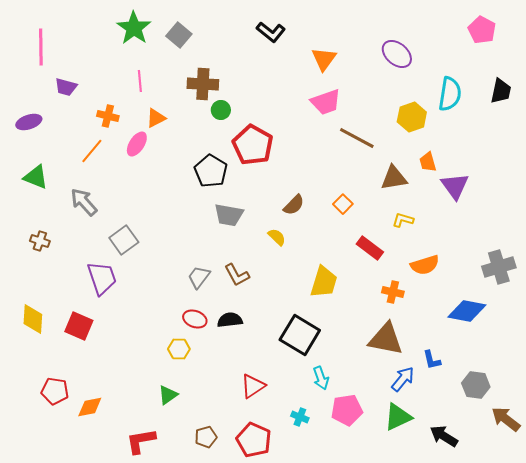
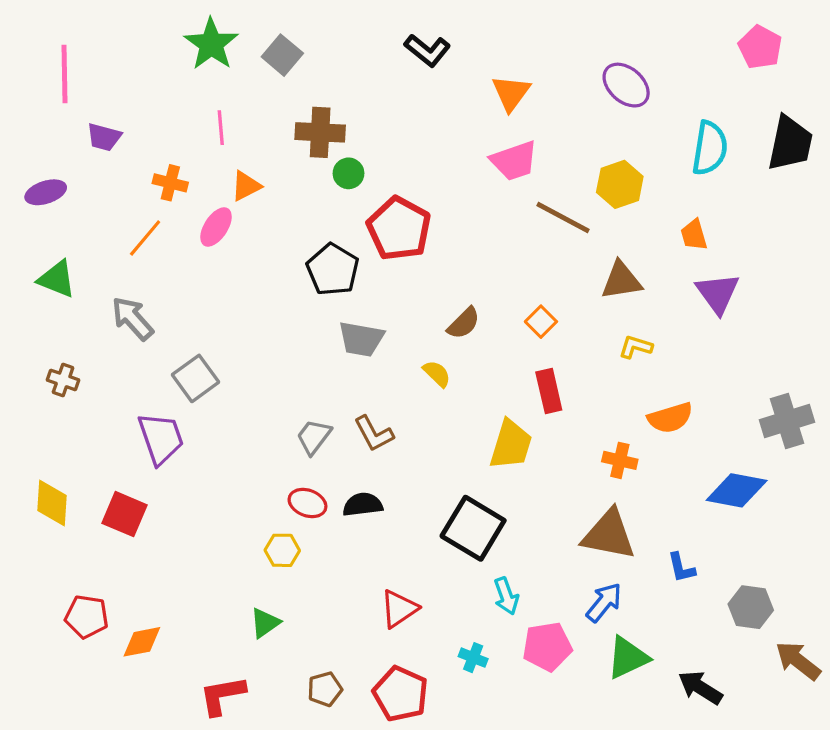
black trapezoid: (501, 91) -> (790, 143), size x1.4
yellow hexagon: (412, 117) -> (620, 184), moved
orange trapezoid: (428, 162) -> (694, 235), moved
red rectangle: (370, 248) -> (549, 391), moved, turned 40
blue arrow: (403, 379) -> (604, 602), moved

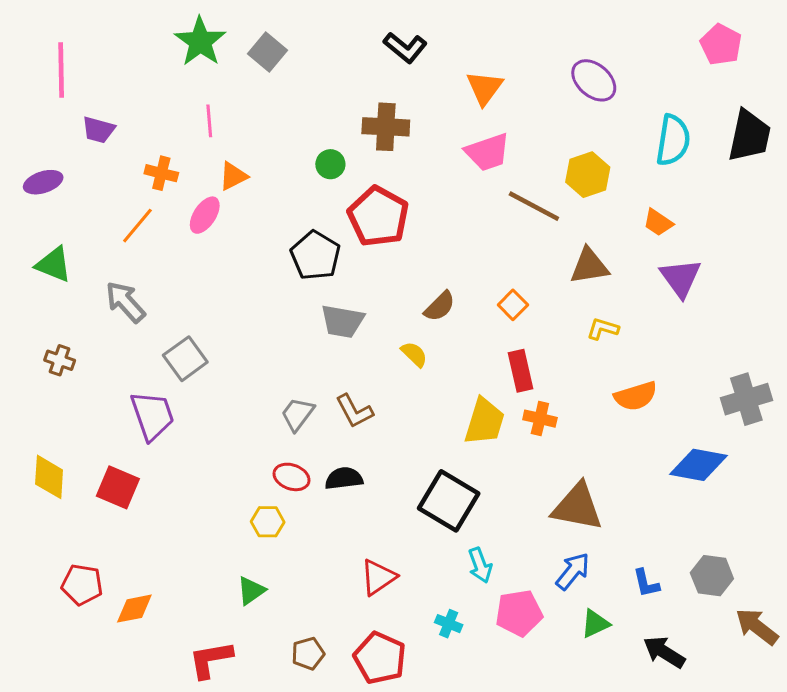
brown cross: (320, 132) -> (386, 127), moved
orange trapezoid: (694, 235) -> (658, 223), turned -40
orange cross: (620, 460) -> (540, 419), moved
blue L-shape: (681, 568) -> (646, 583), moved
green triangle: (628, 658) -> (595, 624), size x0.7

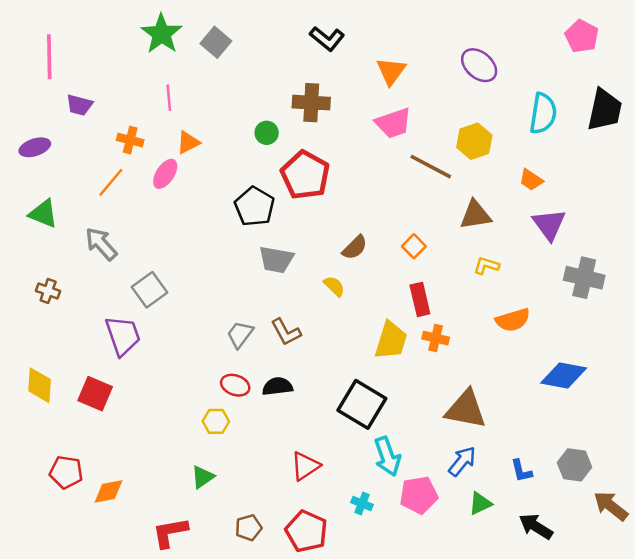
gray cross: (746, 399) -> (584, 278), moved, turned 30
cyan arrow: (480, 565) -> (387, 456), size x1.4

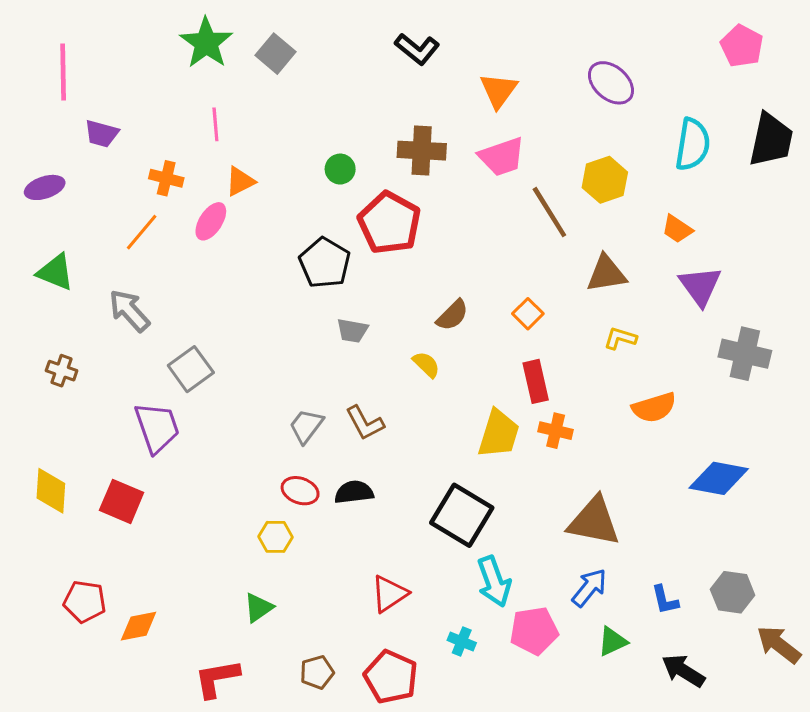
brown cross: (311, 103) -> (422, 151), moved
brown line: (431, 167) -> (549, 212), turned 30
gray trapezoid: (276, 260) -> (352, 331), size x0.7

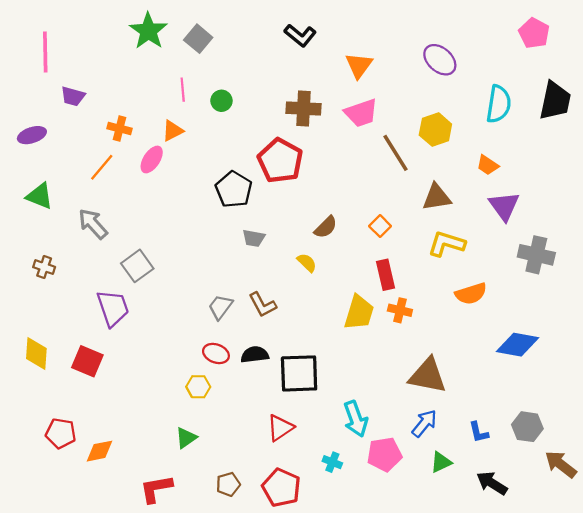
pink line: (215, 124) -> (183, 90), moved
green circle: (340, 169) -> (221, 101), moved
yellow L-shape: (620, 338) -> (447, 244), size x1.6
black square: (462, 515) -> (299, 373), moved, turned -33

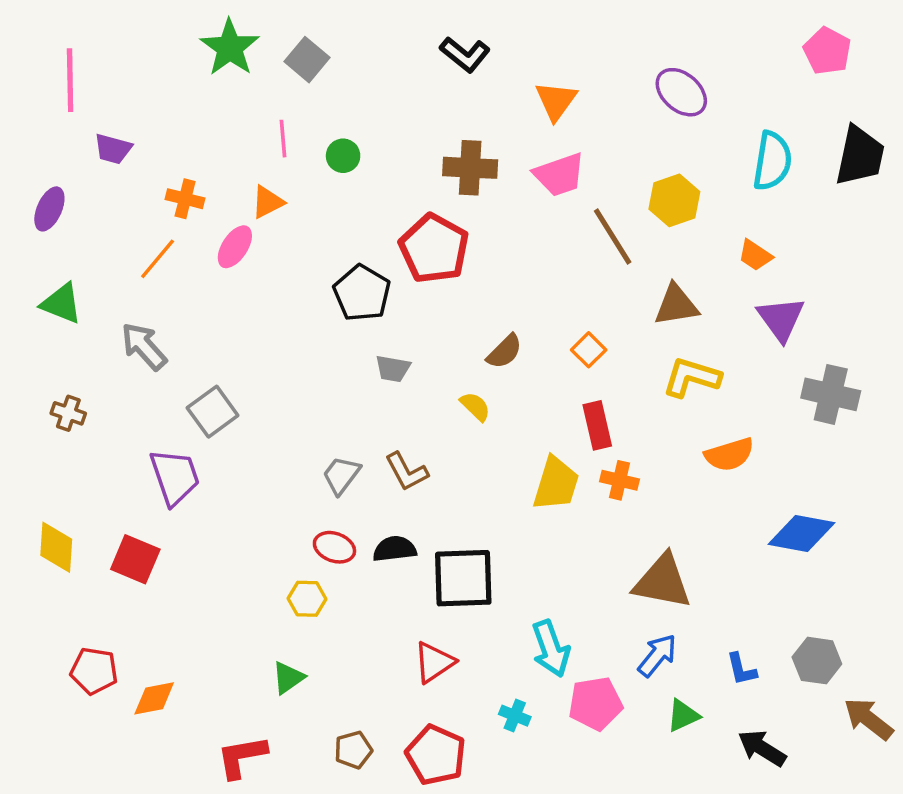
purple ellipse: (32, 135) -> (49, 209), turned -48

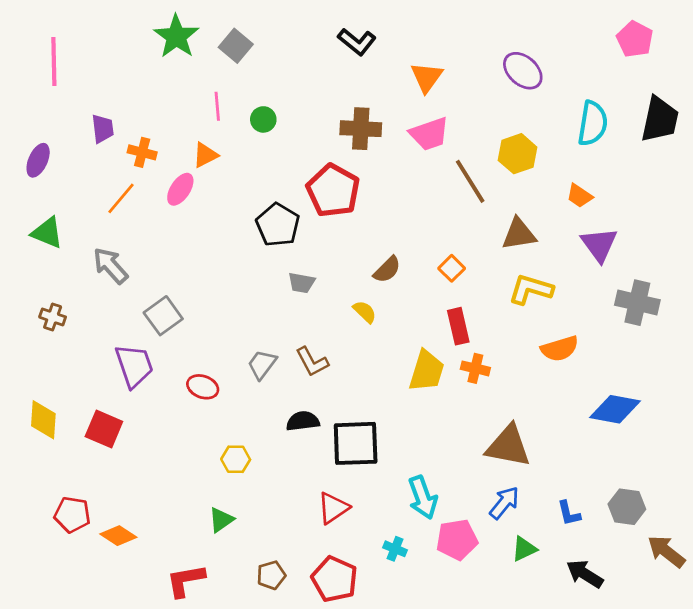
purple trapezoid: (113, 149) -> (103, 129), moved, turned -112
red ellipse: (334, 547) -> (203, 387), moved
orange diamond: (154, 698) -> (118, 536), turned 44

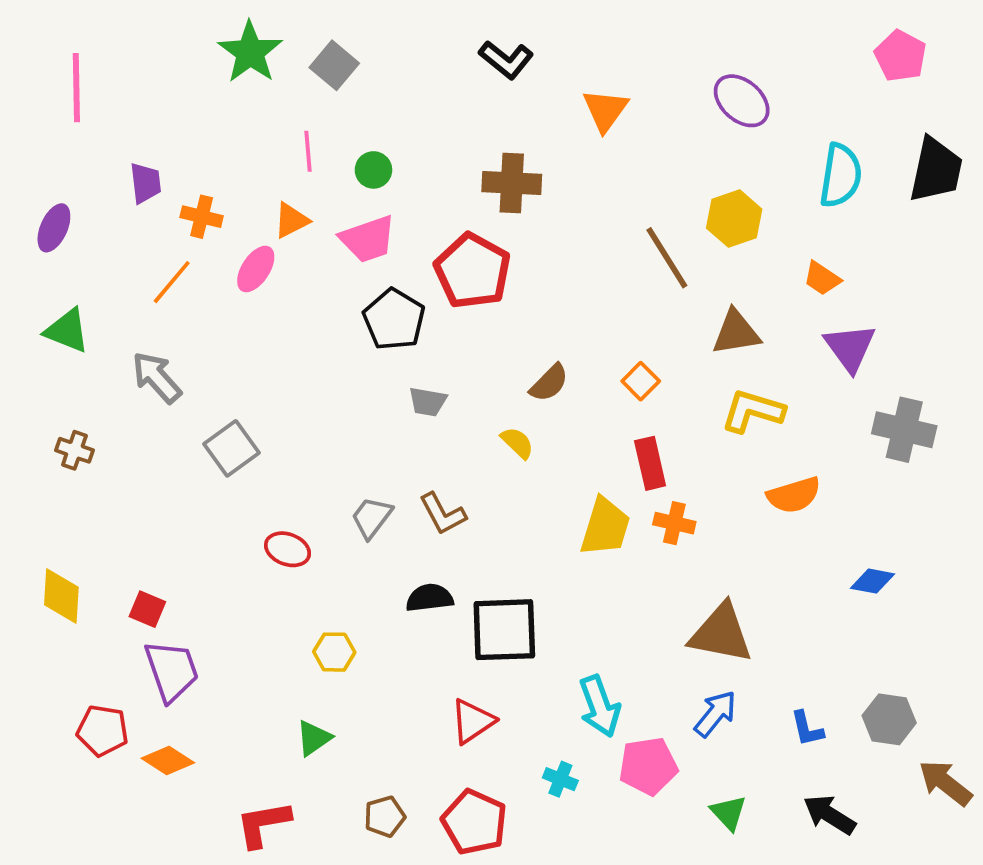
pink trapezoid: (429, 134) -> (368, 239), moved
purple trapezoid: (134, 366) -> (172, 671), moved
blue diamond: (615, 409) -> (872, 581), size x0.6
red square: (104, 429) -> (147, 609), size x0.7
green triangle: (524, 549) -> (729, 813), moved, turned -48

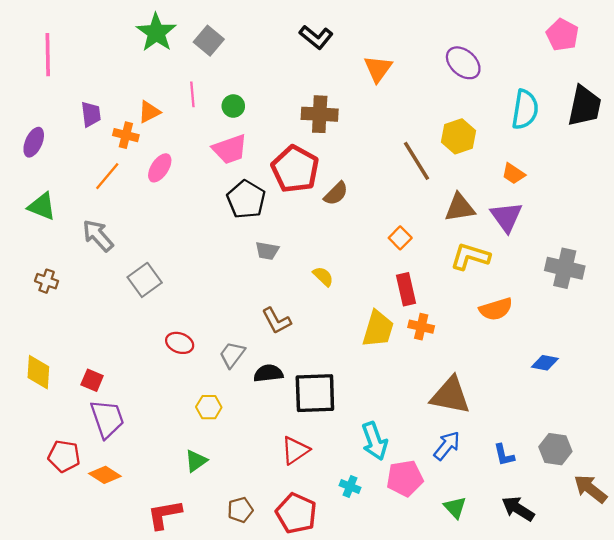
orange triangle: (291, 220) -> (149, 112), moved
purple triangle: (850, 347) -> (506, 217), moved
brown semicircle: (549, 383) -> (336, 194), moved
gray trapezoid: (372, 518) -> (232, 355), moved

